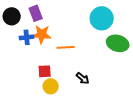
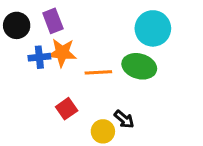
green ellipse: (118, 43) -> (139, 66), moved
red square: (45, 71) -> (67, 109), turned -32
yellow circle: (51, 86) -> (103, 131), moved

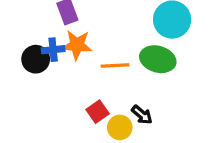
black circle: (17, 25) -> (36, 59), moved
red square: (67, 109) -> (98, 112), moved

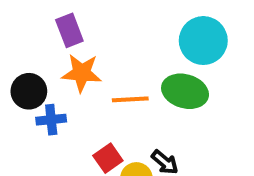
blue cross: (53, 50) -> (51, 120), moved

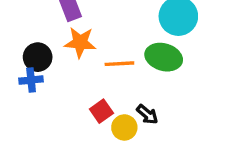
blue cross: (51, 120) -> (31, 80), moved

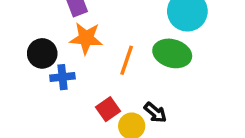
orange line: (119, 64) -> (127, 60), turned -68
blue cross: (31, 80) -> (62, 77), moved

